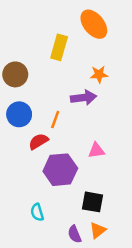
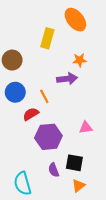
orange line: (55, 119) -> (44, 96), turned -48
pink triangle: (96, 150) -> (86, 127), moved
cyan semicircle: (37, 212) -> (22, 184), moved, size x1.6
purple semicircle: (75, 234) -> (54, 170), moved

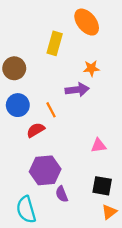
purple hexagon: (48, 137) -> (45, 170), moved
black square: (74, 163) -> (102, 186), moved
orange triangle: (79, 186) -> (109, 212), moved

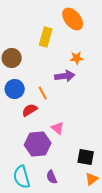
pink triangle: (98, 145) -> (58, 128), moved, turned 48
purple semicircle: (62, 194) -> (52, 177), moved

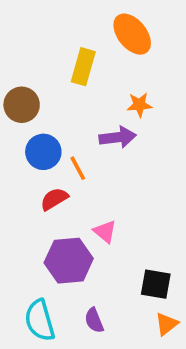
blue circle: (15, 89) -> (43, 152), moved

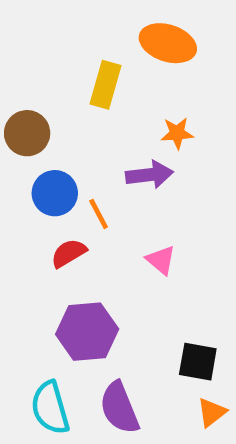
orange ellipse: (132, 34) -> (168, 43), turned -33
pink triangle: (105, 232) -> (161, 260), moved
purple semicircle: (94, 320) -> (119, 408), size x1.6

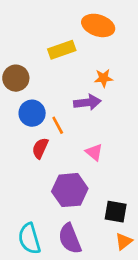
yellow rectangle: (106, 85) -> (62, 50), turned 55
red semicircle: (69, 253) -> (40, 148), turned -35
purple hexagon: (87, 332) -> (70, 190), moved

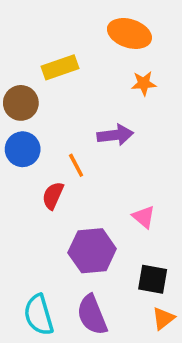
yellow rectangle: (62, 50) -> (60, 67), moved
orange star: (104, 78) -> (144, 83), moved
blue circle: (32, 113) -> (23, 149), moved
pink triangle: (94, 152) -> (144, 217), moved

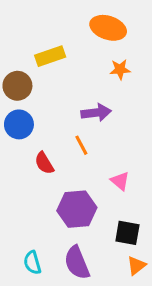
orange line: (76, 165) -> (81, 145), moved
red semicircle: (53, 196) -> (44, 163), turned -55
cyan semicircle: (39, 315) -> (32, 263), size x0.7

